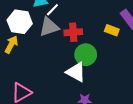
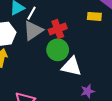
green circle: (86, 55) -> (58, 50), moved

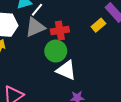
yellow rectangle: (94, 16) -> (98, 25), turned -56

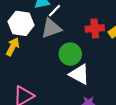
red cross: (60, 31) -> (95, 28), moved

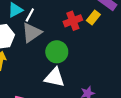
white triangle: (79, 74) -> (55, 77), moved

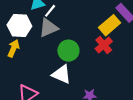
yellow rectangle: (93, 17) -> (110, 25), size x1.5
red cross: (73, 21) -> (104, 45), moved, turned -30

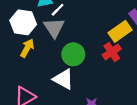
gray triangle: (48, 28) -> (54, 28), turned -45
yellow arrow: (14, 48) -> (27, 48), moved

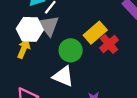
white hexagon: (23, 22) -> (30, 29), moved
yellow rectangle: (120, 31) -> (95, 33), moved

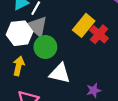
yellow arrow: (24, 49) -> (19, 66), moved
green circle: (71, 50) -> (45, 47), moved

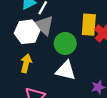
yellow rectangle: (84, 25) -> (89, 25), turned -35
green circle: (45, 47) -> (65, 43), moved

